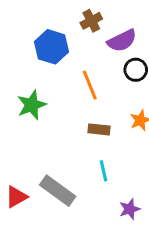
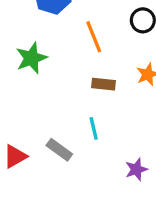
cyan line: (104, 171) -> (94, 128), moved
gray rectangle: (58, 191) -> (59, 150), size x0.7

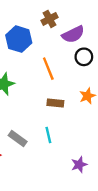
gray rectangle: (59, 150) -> (18, 139), moved

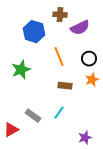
brown cross: (50, 19) -> (60, 15), turned 32
black circle: (84, 57) -> (89, 59), moved
cyan line: (48, 135) -> (59, 113), turned 48

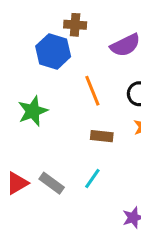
brown cross: (60, 15) -> (75, 25), moved
red triangle: (11, 130) -> (17, 183), moved

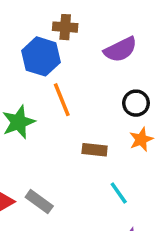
orange line: (92, 91) -> (62, 100), moved
cyan line: (92, 178) -> (119, 193), moved, turned -70

